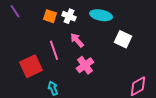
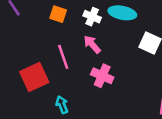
white cross: (69, 16) -> (92, 17), moved
pink cross: (85, 65) -> (102, 76), turned -30

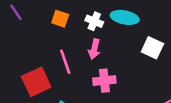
pink arrow: (92, 44) -> (94, 49), turned -126
pink cross: (102, 76) -> (104, 81), turned -30

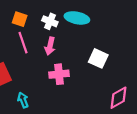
white square: (152, 48) -> (98, 58), moved
pink line: (65, 62) -> (23, 43), moved

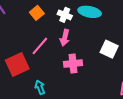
orange square: (20, 19) -> (37, 13), turned 32
pink line: (23, 43) -> (40, 46), moved, turned 60

